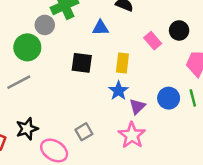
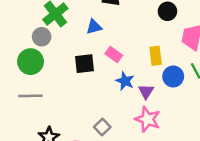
pink rectangle: (153, 41) -> (114, 54), moved
yellow rectangle: (122, 63) -> (156, 56), moved
gray line: (19, 82) -> (31, 96), turned 40

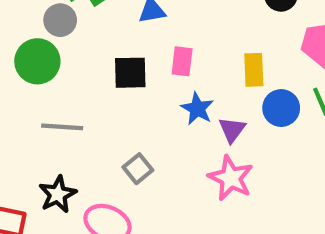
pink rectangle: (114, 54) -> (182, 61), turned 56
gray line: (31, 96) -> (62, 127), moved
gray square: (102, 127) -> (138, 169), moved

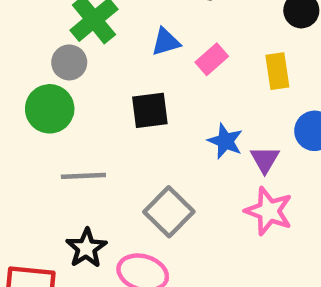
pink rectangle: (182, 61) -> (212, 59), moved, turned 48
yellow rectangle: (254, 70) -> (277, 71), moved
gray square: (138, 169) -> (169, 212), size x1.5

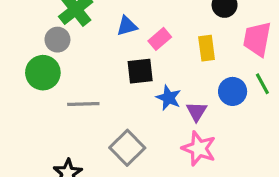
black square: (150, 110) -> (140, 71), moved
gray line: (83, 176) -> (83, 104), moved

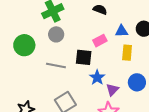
blue triangle: (127, 26) -> (122, 31), moved
gray circle: (57, 40) -> (56, 34), moved
gray line: (83, 104) -> (56, 66), moved

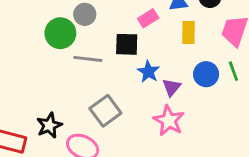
green circle: (24, 45) -> (60, 33), moved

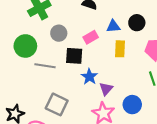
gray circle: (85, 14) -> (59, 33), moved
blue circle: (206, 74) -> (132, 105), moved
gray square: (105, 111) -> (57, 104), turned -30

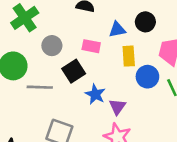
pink rectangle: (91, 37) -> (91, 46), turned 48
black square: (74, 56) -> (74, 71), turned -30
blue circle: (132, 105) -> (147, 77), moved

